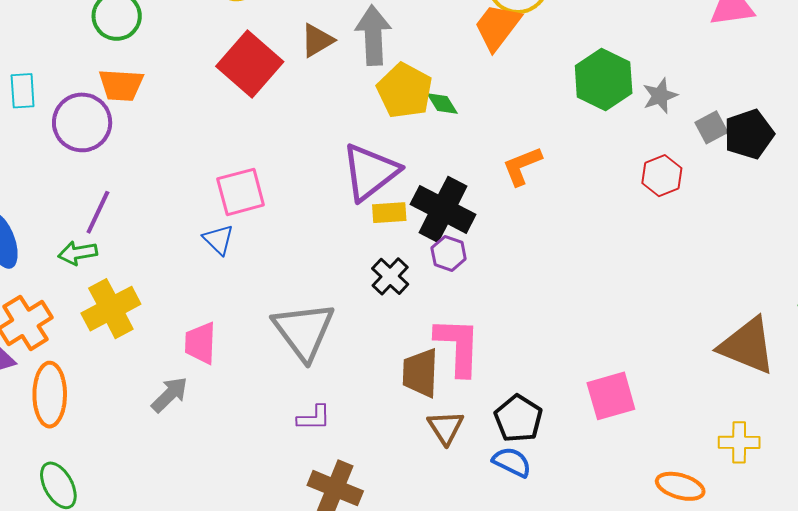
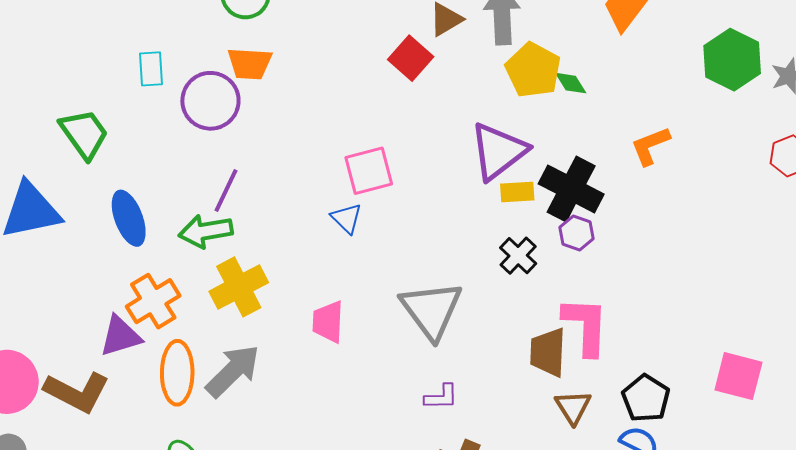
red square: (250, 64) -> (411, 58), moved, size x0.7
green arrow: (78, 253) -> (206, 231), size x1.4
gray arrow: (170, 395) -> (233, 371), moved, size x1.5
pink square: (611, 396) -> (738, 376), turned 30

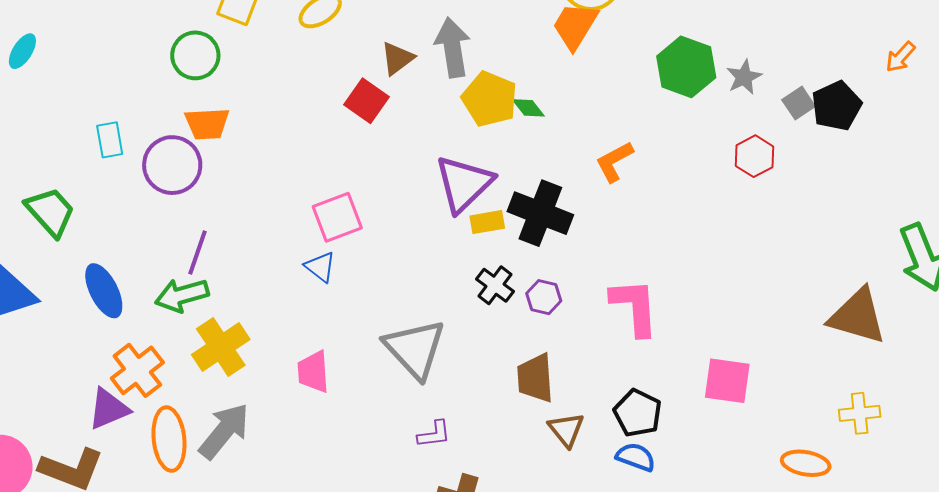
purple hexagon: (577, 233) -> (544, 297), moved
pink L-shape: (586, 326) -> (635, 307), moved

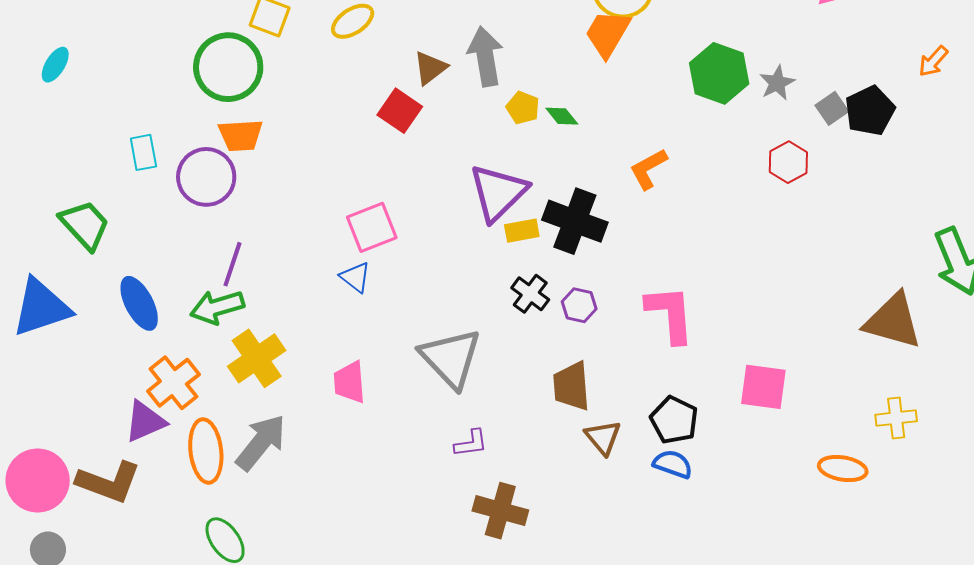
green circle: (195, 55) -> (228, 67), size x1.4
yellow pentagon: (490, 99) -> (523, 108), size x0.6

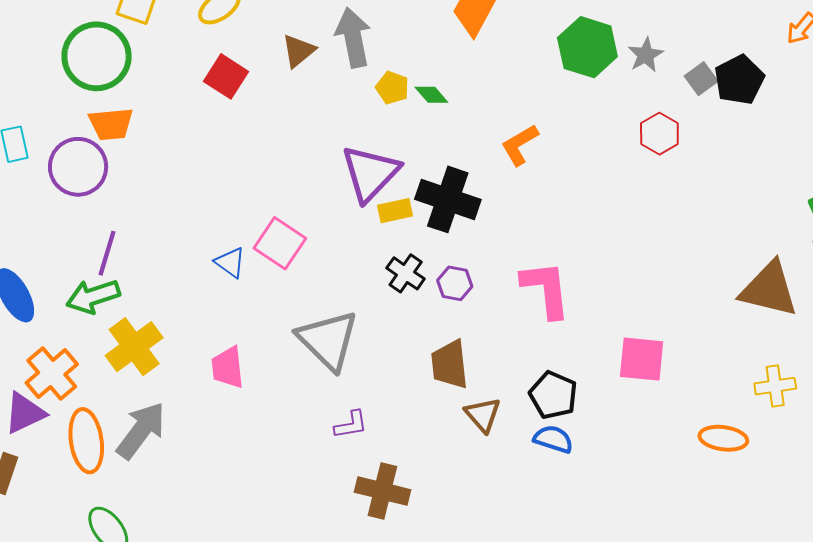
red square: (400, 111) -> (226, 76), moved
pink square: (372, 227) -> (280, 243), moved, turned -33

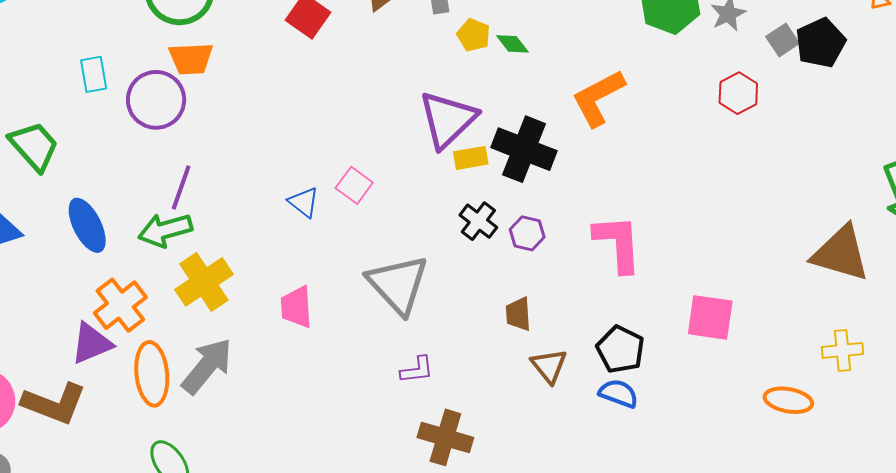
orange L-shape: (520, 145) -> (598, 98), size x1.4
pink square: (280, 243) -> (354, 185), size x0.7
brown trapezoid: (450, 364) -> (518, 314), size x0.7

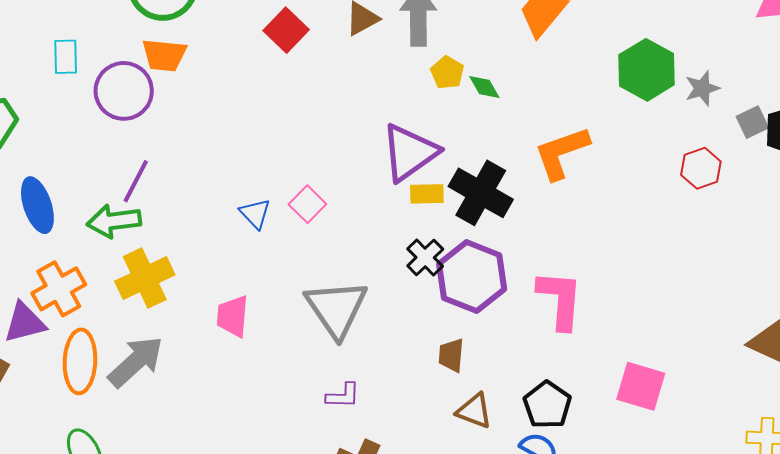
purple hexagon: (527, 233) -> (472, 277), size x2.0
brown triangle: (549, 366) -> (474, 411), turned -39

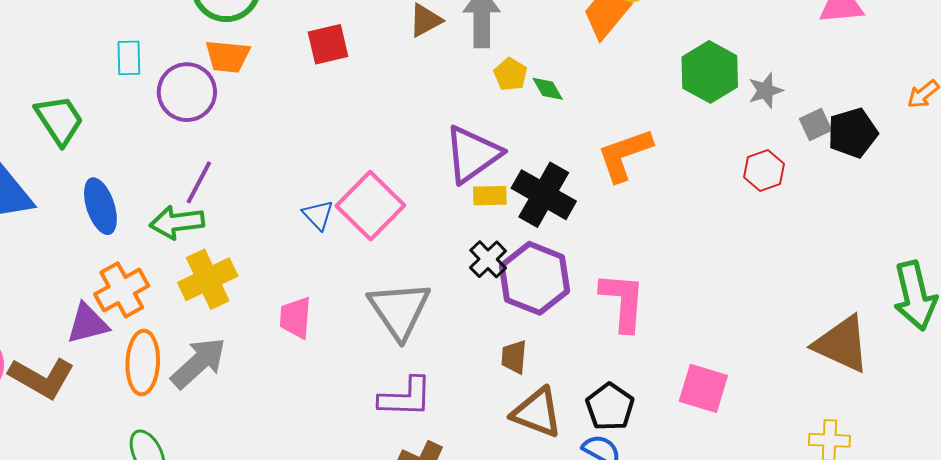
red square: (286, 30) -> (328, 44), moved, turned 33
pink square: (307, 204) -> (370, 206), size x1.8
purple L-shape: (343, 396) -> (406, 397), size x1.6
brown triangle: (474, 411) -> (537, 413), size x1.4

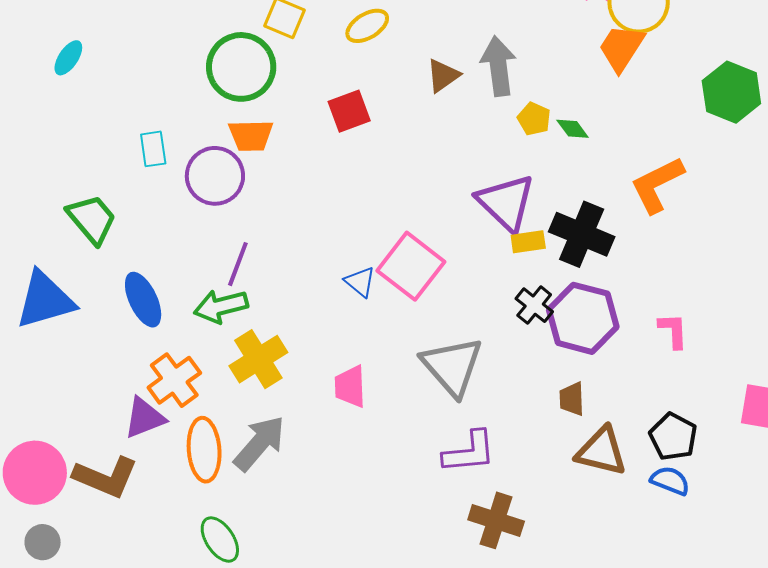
purple triangle: (473, 154) -> (506, 203), turned -34
pink L-shape: (623, 302) -> (673, 331), size x0.6

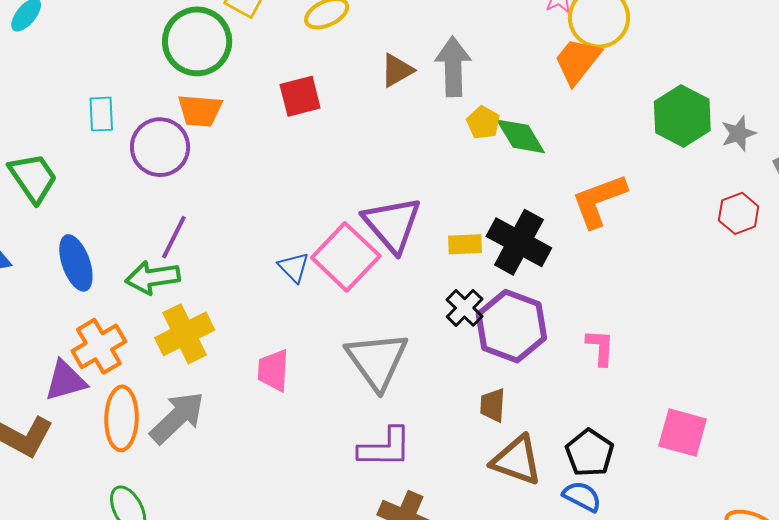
green diamond: (573, 129) -> (521, 136), size x1.6
purple triangle: (506, 203) -> (392, 224), moved

